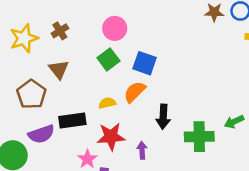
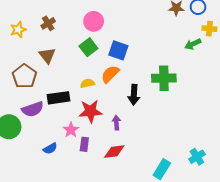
yellow star: (24, 38) -> (18, 30), size x0.7
green arrow: (234, 122) -> (193, 44), moved
green cross: (199, 137) -> (164, 78), moved

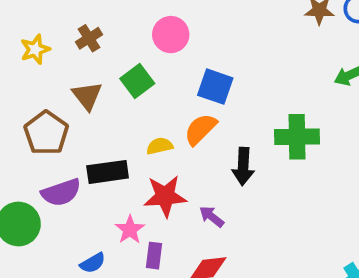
green square: (88, 47) -> (137, 81), moved
purple arrow: (116, 123) -> (212, 217), turned -48

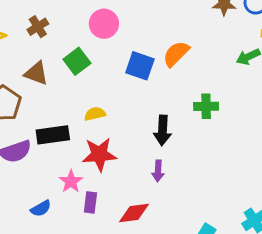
brown triangle: (87, 96) -> (36, 73), turned -32
orange semicircle: (200, 129) -> (176, 54), moved
green cross: (297, 137) -> (206, 106), size x0.7
purple arrow: (212, 217) -> (158, 171), moved, turned -125

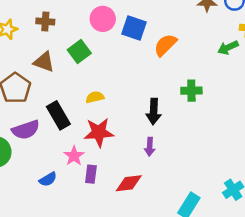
brown cross: (38, 27) -> (45, 21), turned 36
blue square: (140, 66) -> (134, 28), moved
black rectangle: (53, 135) -> (58, 115), turned 68

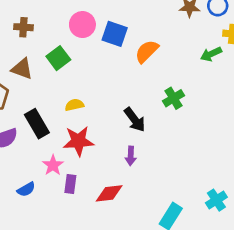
green cross: (191, 91) -> (174, 98), turned -30
black arrow: (154, 111) -> (135, 120), turned -40

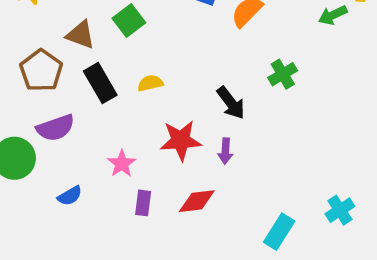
black rectangle: (37, 124) -> (100, 83), moved
red star: (78, 141) -> (181, 140), moved
purple rectangle: (70, 184) -> (143, 203), moved
blue semicircle: (26, 189) -> (70, 196), moved

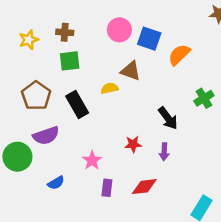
green square: (129, 20) -> (70, 61), moved, turned 30
brown triangle: (81, 35) -> (131, 71), moved
yellow semicircle: (150, 83) -> (109, 88), moved
red star: (181, 140) -> (133, 144), size x0.6

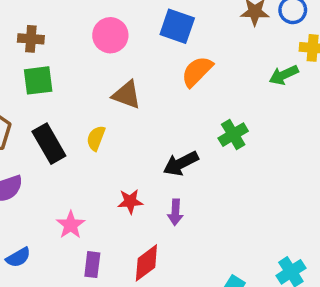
blue square: (149, 39) -> (177, 26), moved
yellow semicircle: (109, 88) -> (96, 138), moved, turned -56
black arrow: (168, 118) -> (181, 163), turned 100
red diamond: (144, 187) -> (146, 263), turned -30

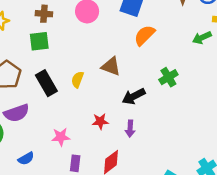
brown cross: (31, 39) -> (44, 14), moved
brown triangle: (127, 95) -> (111, 66), moved
pink star: (71, 225) -> (61, 137), turned 30

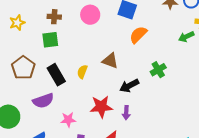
purple semicircle: (16, 113) -> (43, 101), moved
red star: (100, 121) -> (101, 107), size x1.6

